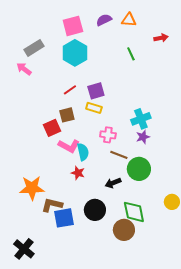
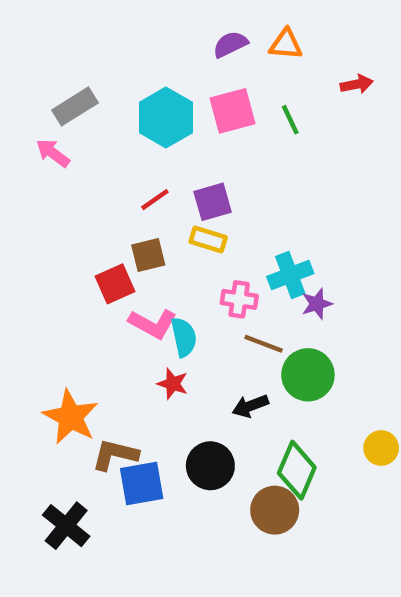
pink square: (73, 26) -> (233, 111), moved
cyan cross: (141, 119) -> (290, 275), moved
orange star: (32, 188) -> (71, 417), turned 30
green diamond: (134, 212) -> (297, 470), turned 35
black cross: (24, 249) -> (66, 526), moved

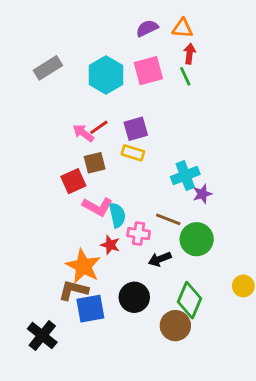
red arrow: (357, 84) -> (190, 54), moved, turned -72
pink arrow: (53, 153) -> (83, 133), moved
pink cross: (239, 299) -> (139, 234), moved
orange star: (71, 417) -> (83, 266), moved

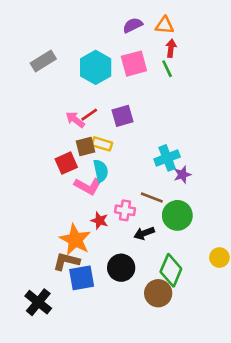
yellow rectangle: (133, 153) -> (102, 144), moved
cyan semicircle: (117, 215) -> (101, 171), moved

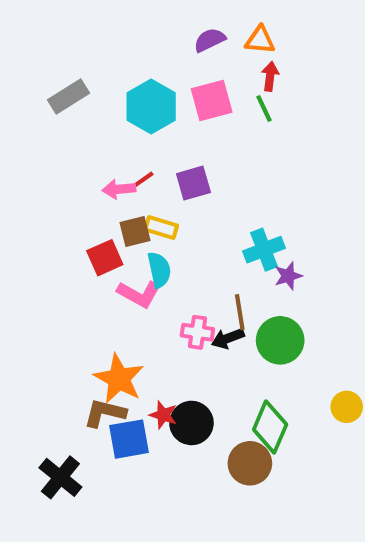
pink arrow: (75, 120) -> (119, 189), turned -42
brown line: (152, 198) -> (240, 312), turned 60
red star: (99, 221) -> (163, 415), moved
black arrow: (144, 233) -> (228, 338), moved

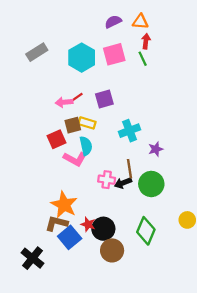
cyan cross: (264, 250) -> (129, 131), moved
blue square: (129, 439) -> (70, 237), turned -30
brown circle: (250, 463) -> (112, 250), moved

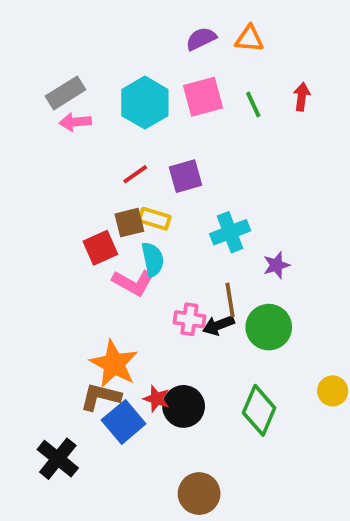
red arrow: (146, 41) -> (302, 97), moved
pink arrow: (64, 102) -> (75, 122), moved
brown circle: (112, 250) -> (199, 494), moved

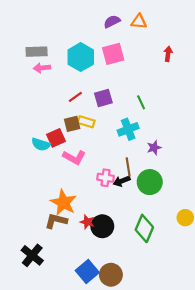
gray rectangle: (66, 93) -> (37, 52), turned 30
green line: (253, 105) -> (141, 102), moved
cyan semicircle: (153, 259) -> (41, 144), moved, turned 120
blue square: (124, 422) -> (87, 272), moved

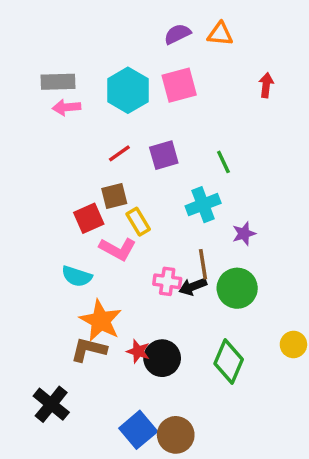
yellow rectangle: (86, 122) -> (138, 222), moved, turned 42
cyan semicircle: (41, 144) -> (77, 276), moved

